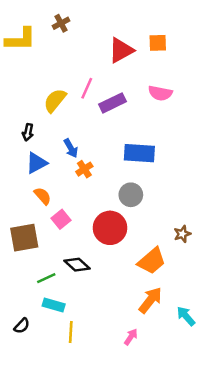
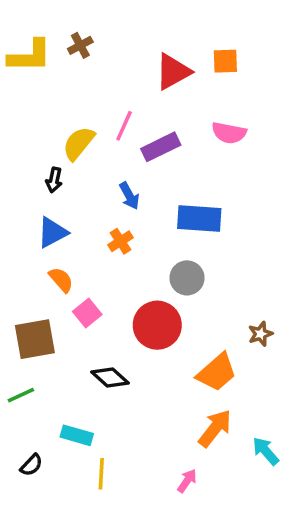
brown cross: (61, 23) -> (80, 45), moved
black arrow: (28, 132) -> (54, 180), moved
blue arrow: (71, 148) -> (129, 196), moved
green line: (46, 278) -> (21, 395), moved

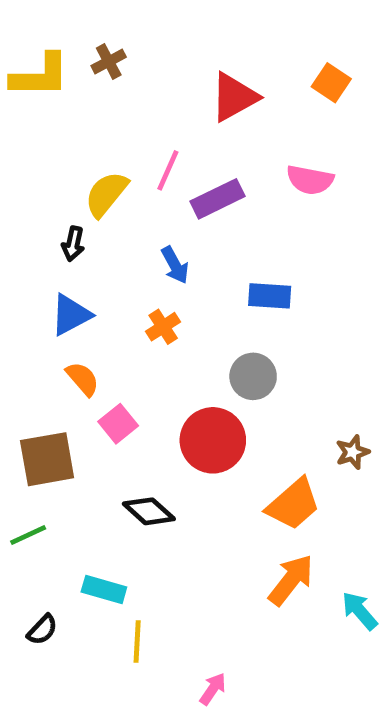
orange square: (225, 61) -> (331, 83), moved, turned 36
blue rectangle: (199, 218) -> (270, 296), size x0.7
pink arrow: (187, 481) -> (213, 689), moved

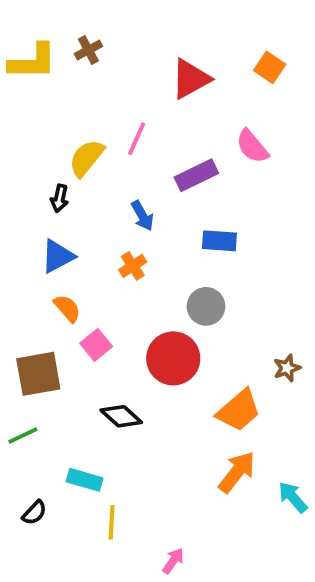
pink semicircle: (310, 180) -> (252, 146), turned 39
purple rectangle: (218, 199) -> (196, 175), moved

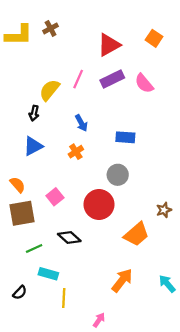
purple rectangle: (196, 175) -> (112, 79), moved
orange semicircle: (67, 308) -> (18, 185), moved
green line: (23, 436) -> (34, 248), moved
orange arrow: (237, 472) -> (122, 280), moved

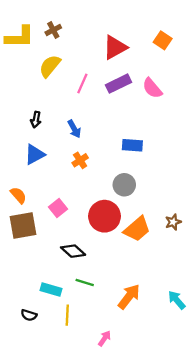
yellow semicircle: (49, 90) -> (50, 66), moved
blue arrow: (81, 123) -> (74, 129), moved
orange trapezoid: (136, 234) -> (137, 229), moved
green line: (34, 248) -> (85, 283), moved, turned 42
black semicircle: (20, 293) -> (29, 315), moved, turned 64

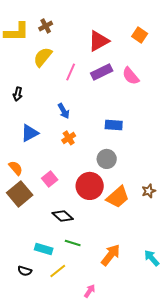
black arrow: (36, 120) -> (18, 94), moved
brown square: (23, 226) -> (20, 194), turned -30
yellow line: (67, 315) -> (58, 271), turned 48

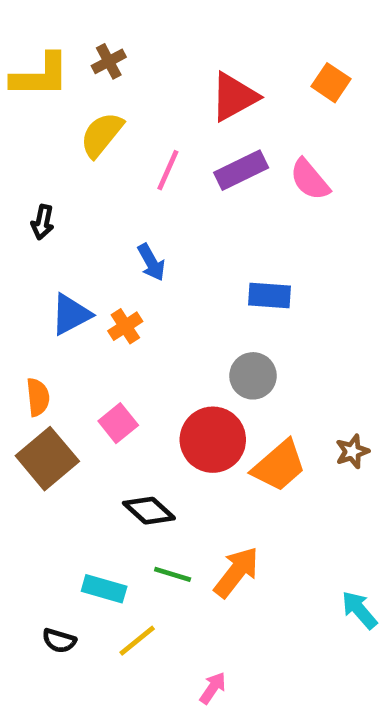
orange cross: (69, 138) -> (125, 326), moved
orange semicircle: (16, 168) -> (38, 397), turned 35
orange arrow: (111, 255) -> (236, 572), moved

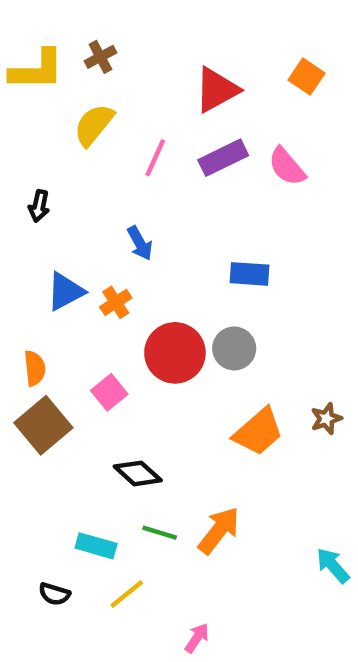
red circle: (213, 440) -> (175, 353), moved

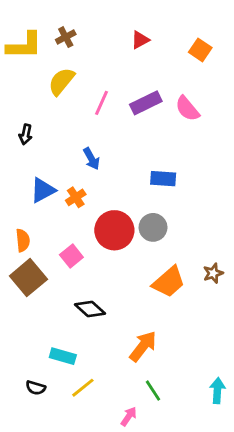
red triangle: (217, 90) -> (140, 40), moved, size x0.6
green line: (160, 533) -> (153, 391), moved, turned 40
cyan arrow: (333, 566) -> (217, 391), moved, turned 45

